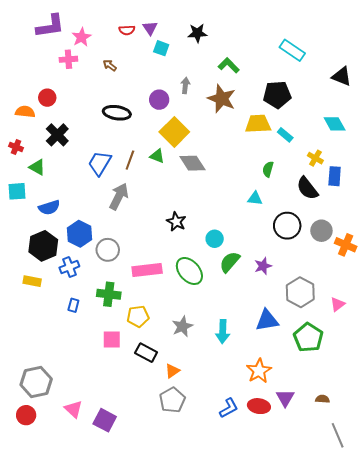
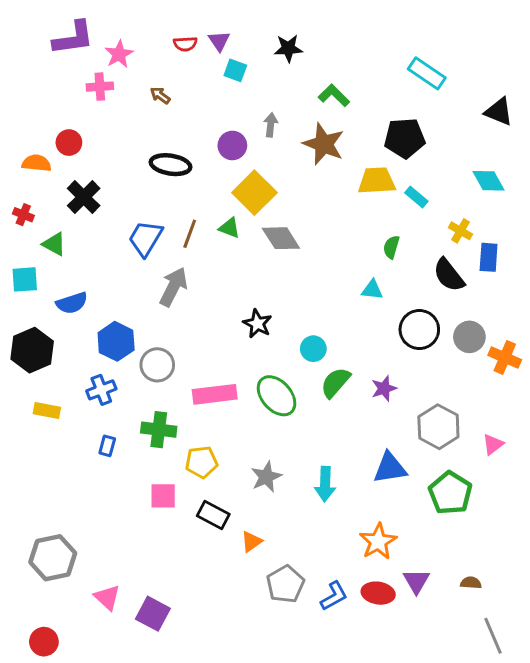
black hexagon: (43, 246) -> (32, 350), moved
gray pentagon: (172, 400) -> (285, 584), moved
red circle: (26, 415) -> (44, 642), moved

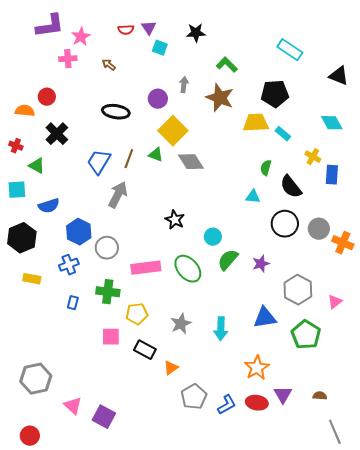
black semicircle: (449, 275) -> (291, 187), moved

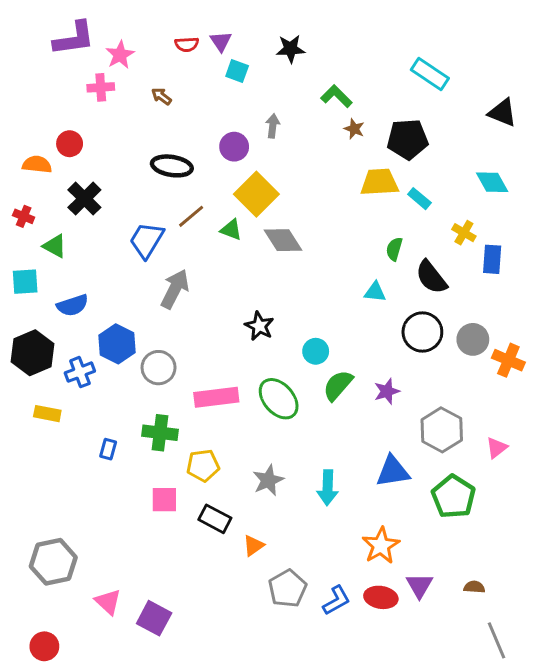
brown star: (220, 98) -> (354, 129), moved, size x0.5
brown line: (129, 159) -> (191, 216), moved, turned 30
blue cross: (69, 265) -> (80, 372), moved

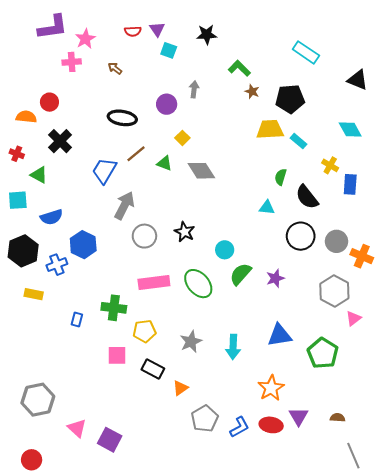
yellow square: (256, 194) -> (182, 138), size x0.5
gray circle: (159, 368) -> (144, 236), moved
gray hexagon: (442, 430) -> (334, 291), moved

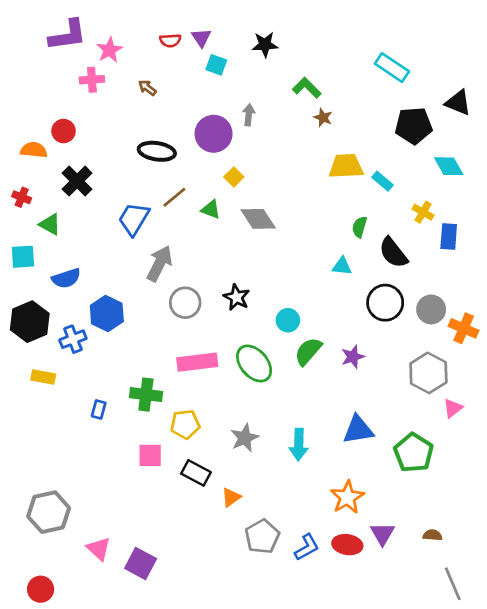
black pentagon: (290, 99) -> (414, 126), moved
purple circle: (167, 104) -> (214, 134), size x1.4

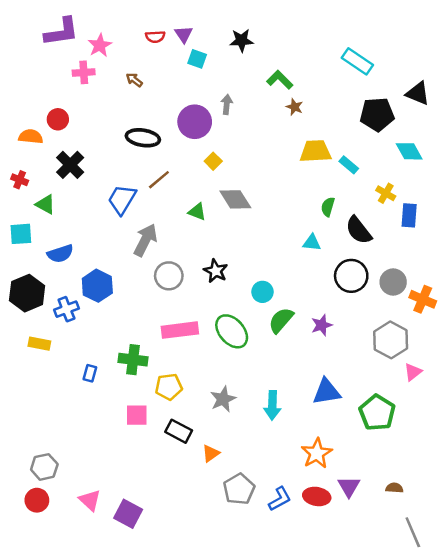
green triangle: (211, 209) -> (197, 212), moved
gray hexagon: (49, 512) -> (44, 467), size x0.7
red circle: (41, 589) -> (37, 500), moved

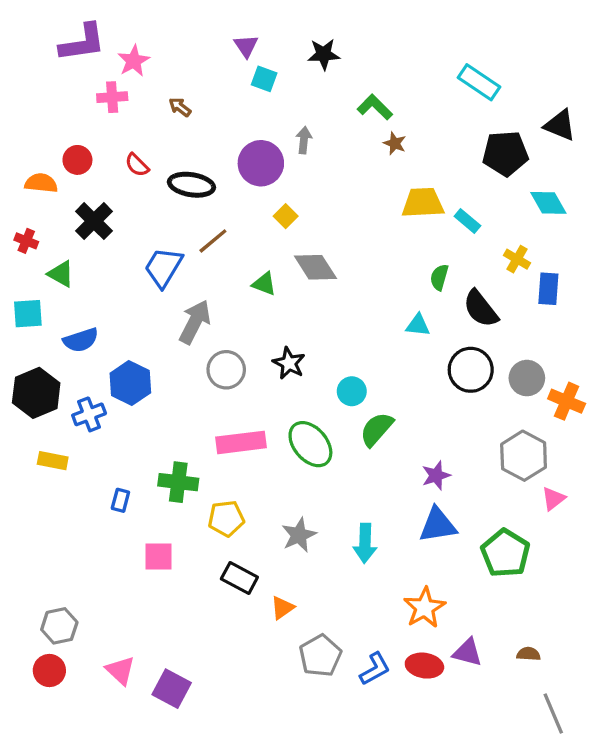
red semicircle: (155, 37) -> (137, 165), moved, turned 48
purple star: (322, 325) -> (436, 476), moved
pink square: (137, 415) -> (158, 556), moved
purple triangle: (349, 487) -> (467, 652), turned -45

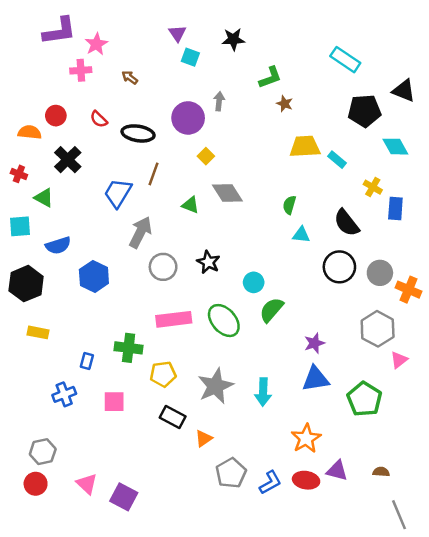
green L-shape: (375, 107) -> (270, 77), turned 115
brown line: (213, 241) -> (154, 174), turned -30
green semicircle: (439, 277) -> (289, 205), moved
blue cross: (89, 414) -> (64, 394), moved
gray star: (299, 535) -> (215, 386), size x1.4

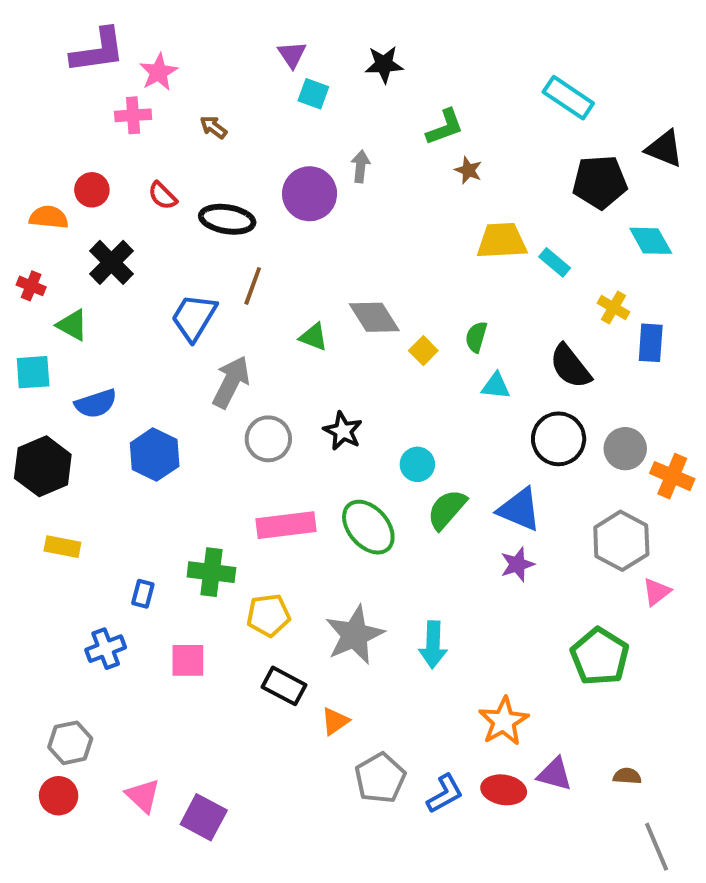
yellow square: (206, 156) -> (423, 351), moved
blue triangle: (316, 379) -> (519, 509), moved, turned 32

